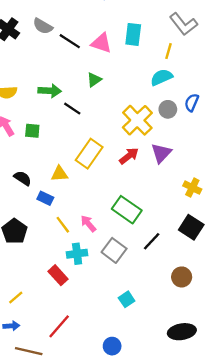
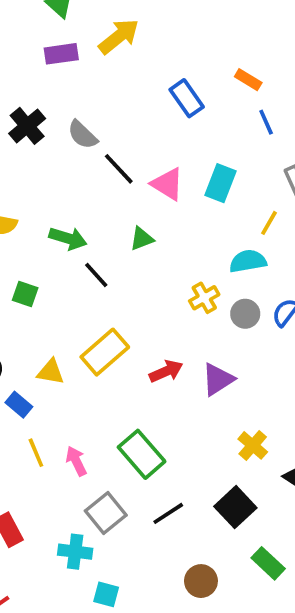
yellow cross: (137, 120) -> (204, 298), moved, size x0.6
cyan cross: (77, 254) -> (75, 552), moved
cyan square: (127, 299) -> (106, 594), turned 35

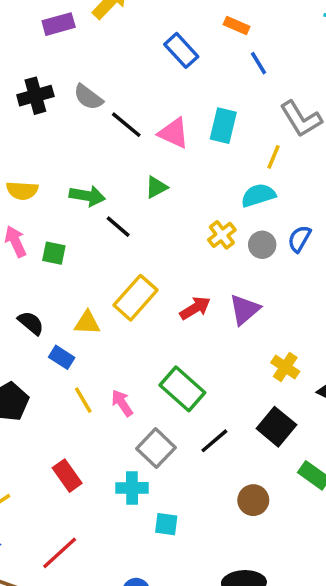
black cross: (27, 126) -> (35, 96), turned 32

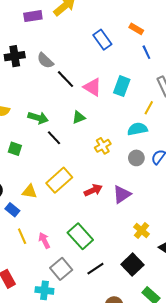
yellow cross: (222, 235) -> (103, 146), moved

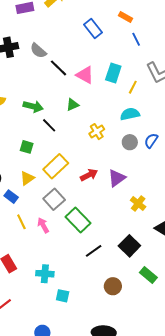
yellow line: (149, 108) -> (133, 87), moved
green square: (15, 149) -> (27, 147), moved
yellow triangle: (30, 191) -> (27, 178), turned -42
yellow cross: (142, 231) -> (138, 204), moved
gray square: (61, 269) -> (54, 199), moved

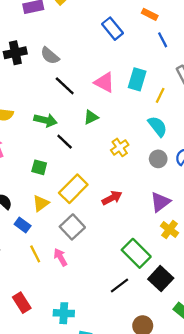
black line: (58, 68) -> (65, 86), moved
cyan semicircle: (130, 114) -> (157, 126), turned 66
purple triangle: (117, 178) -> (160, 202), moved
green rectangle: (78, 220) -> (136, 253), moved

